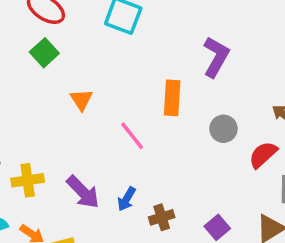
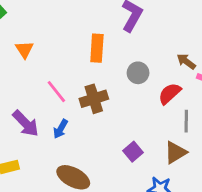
pink line: (132, 136) -> (56, 92), moved
brown cross: (162, 217) -> (94, 99), moved, size x1.4

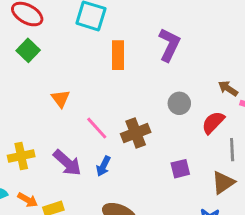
orange rectangle: (97, 48) -> (118, 55), moved
orange triangle: (24, 50) -> (61, 99), moved
purple square: (133, 152) -> (180, 169), moved, turned 30

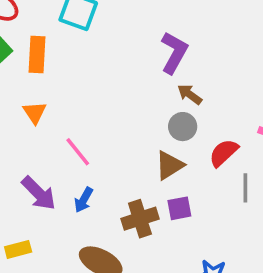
orange rectangle: (118, 55) -> (37, 54), moved
brown arrow: (228, 88) -> (190, 94), moved
brown cross: (136, 133) -> (140, 219), moved
brown triangle: (223, 183) -> (169, 165), moved

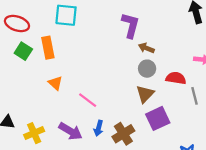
red semicircle: (224, 153) -> (176, 78), turned 66
purple square: (179, 208) -> (158, 118), size x1.5
brown cross: (140, 219) -> (123, 134), moved

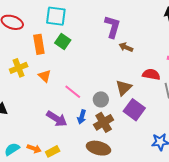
green square: (23, 51) -> (63, 42), moved
gray circle: (147, 69) -> (101, 99), moved
purple square: (158, 118) -> (134, 110), turned -30
yellow cross: (34, 133) -> (19, 68), moved

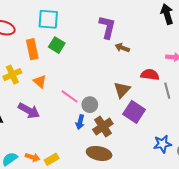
gray circle: (101, 99) -> (90, 105), moved
purple arrow: (57, 119) -> (29, 111), moved

